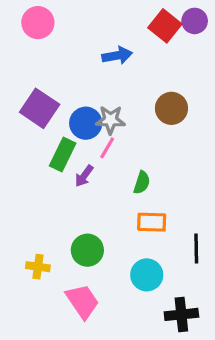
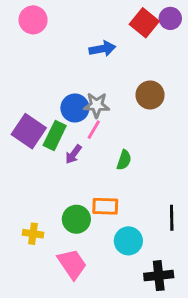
purple square: (40, 108) -> (29, 131), moved
orange rectangle: (152, 222) -> (105, 206), moved

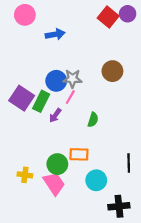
blue arrow: (102, 49) -> (55, 34), moved
pink trapezoid: (72, 264) -> (54, 184), moved

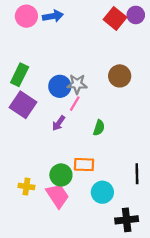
blue arrow: (55, 34) -> (53, 16), moved
green rectangle: (41, 101) -> (20, 75), moved

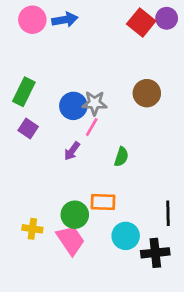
purple square: (23, 105) -> (28, 128), size x0.6
black cross: (127, 220) -> (155, 253), moved

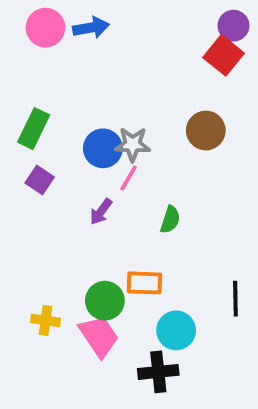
red square: (141, 23) -> (224, 55), moved
black cross: (155, 253) -> (158, 372), moved

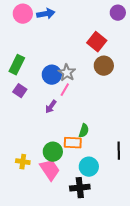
red square: (224, 55) -> (97, 42), moved
gray star: (133, 144) -> (67, 73), turned 30
green semicircle: (170, 220) -> (84, 131), moved

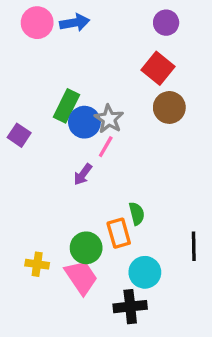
purple circle: (118, 13) -> (166, 23), moved
green rectangle: (17, 65) -> (67, 106), moved
purple square: (20, 91) -> (19, 135), moved
green semicircle: (84, 131) -> (137, 214), turned -32
orange rectangle: (73, 143) -> (119, 233), turned 72

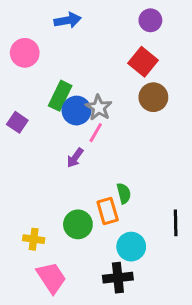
pink circle: (37, 23) -> (25, 53), moved
pink trapezoid: (81, 277) -> (51, 278), moved

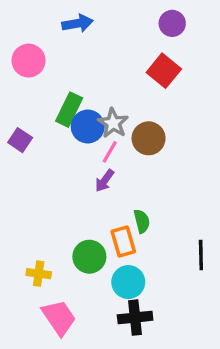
brown circle: (153, 97) -> (149, 138), moved
purple arrow: (75, 158) -> (105, 181), moved
cyan circle: (131, 247) -> (128, 282), moved

